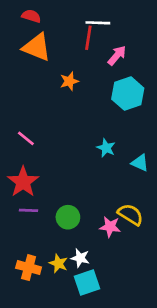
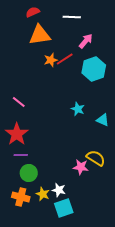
red semicircle: (31, 16) -> (33, 12), moved, turned -40
red line: (88, 38) -> (65, 59), moved, turned 48
orange triangle: (37, 47) -> (40, 35), moved, turned -30
green circle: (68, 217) -> (29, 173), moved

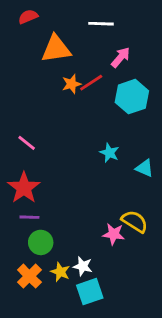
red semicircle: (33, 12) -> (28, 17), moved
orange cross: (21, 197) -> (29, 276), turned 30

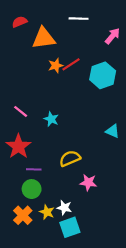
red semicircle: (28, 17) -> (20, 22), moved
pink arrow: (121, 57) -> (112, 36), moved
cyan star: (109, 153) -> (51, 119), moved
purple line: (29, 217) -> (34, 169), moved
yellow semicircle: (135, 221) -> (70, 158), moved, turned -55

